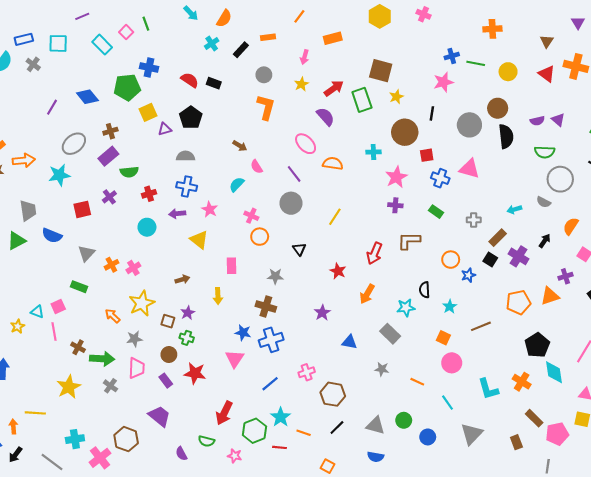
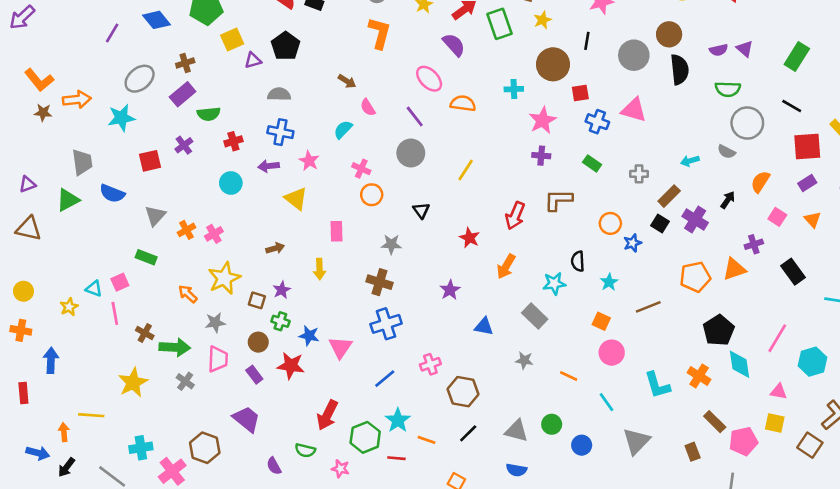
blue star: (243, 333) -> (309, 336), moved

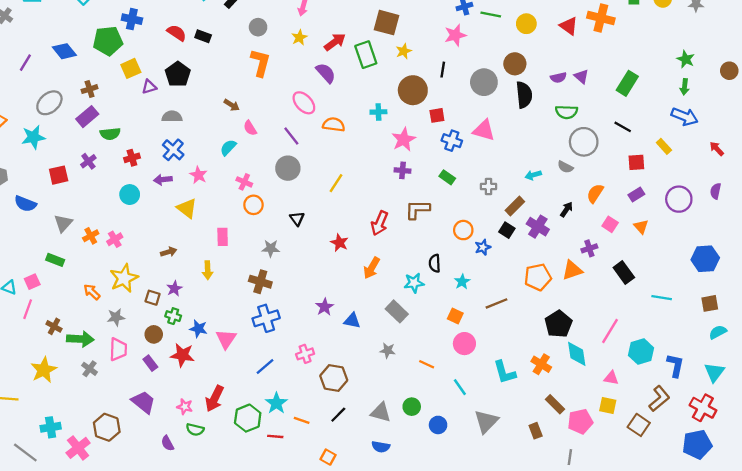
blue cross: (280, 132) -> (173, 150), turned 30
red square: (807, 146) -> (636, 162), size x0.7
purple star: (450, 290) -> (325, 307), moved
pink line: (115, 313) -> (28, 309), turned 30
pink star: (340, 469) -> (185, 407), moved

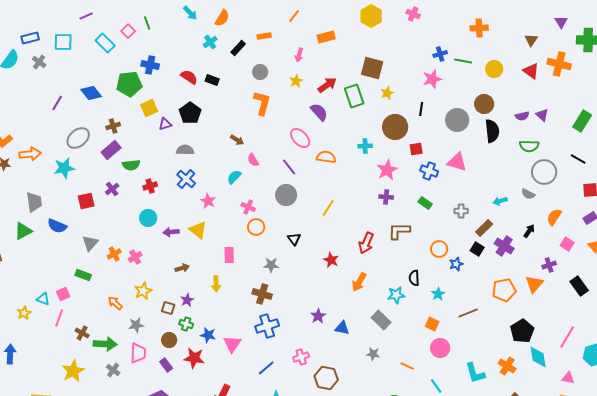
purple arrow: (163, 180) -> (171, 232), moved
orange triangle: (572, 270) -> (534, 284), turned -30
yellow star: (124, 278) -> (143, 291), size x0.7

